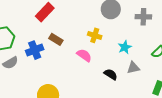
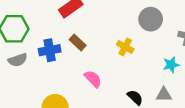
cyan star: (125, 47) -> (171, 65), moved
pink semicircle: (84, 55) -> (93, 79), moved

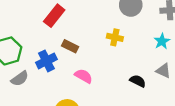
pink semicircle: (93, 79) -> (83, 76), moved
gray triangle: (164, 95) -> (163, 71), turned 42

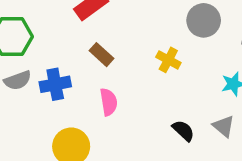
blue cross: (46, 61) -> (55, 84), moved
pink semicircle: (83, 76) -> (109, 102), turned 36

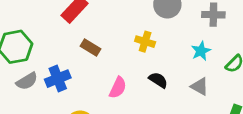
pink semicircle: (109, 102) -> (118, 88), moved, turned 45
black semicircle: (183, 131) -> (158, 80), moved

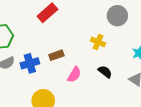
brown rectangle: (90, 48) -> (56, 55), moved, turned -56

